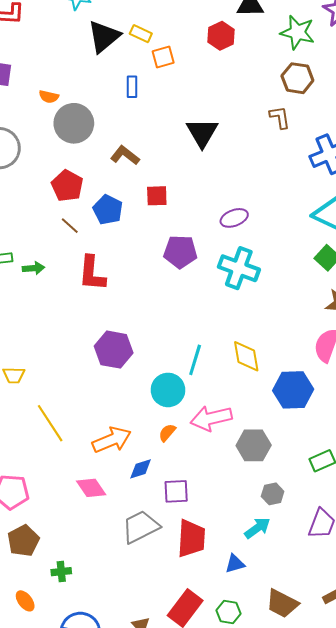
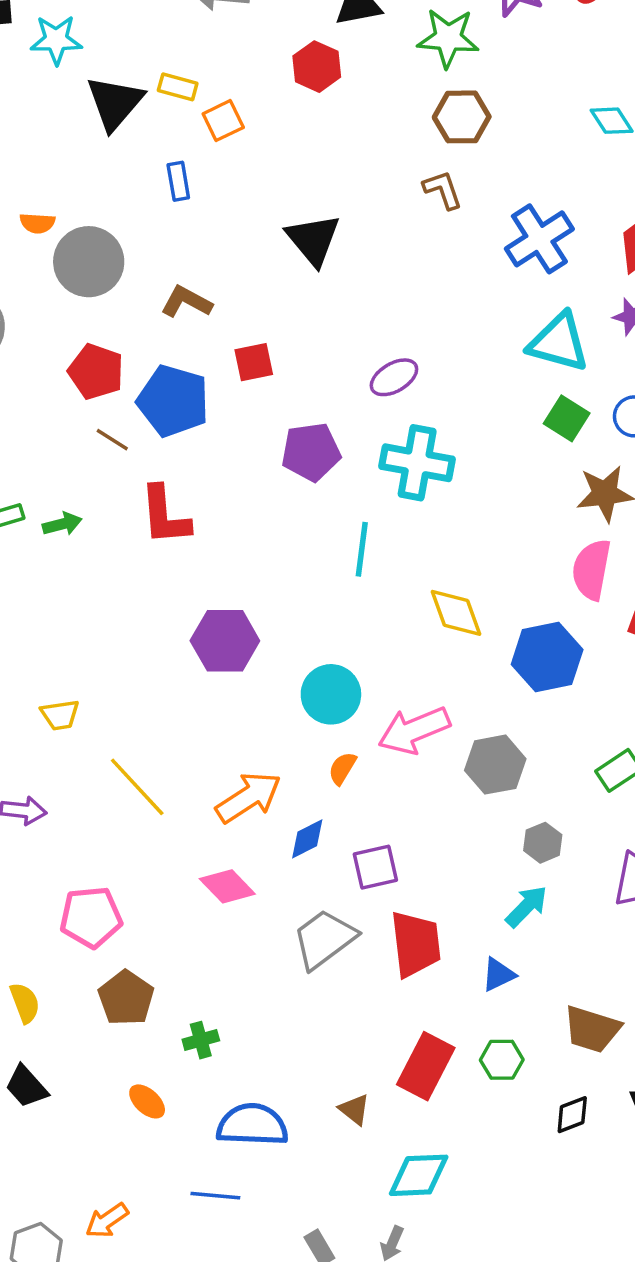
blue pentagon: (108, 210) -> (173, 401), size x1.4
cyan line: (195, 360) -> (362, 549), moved

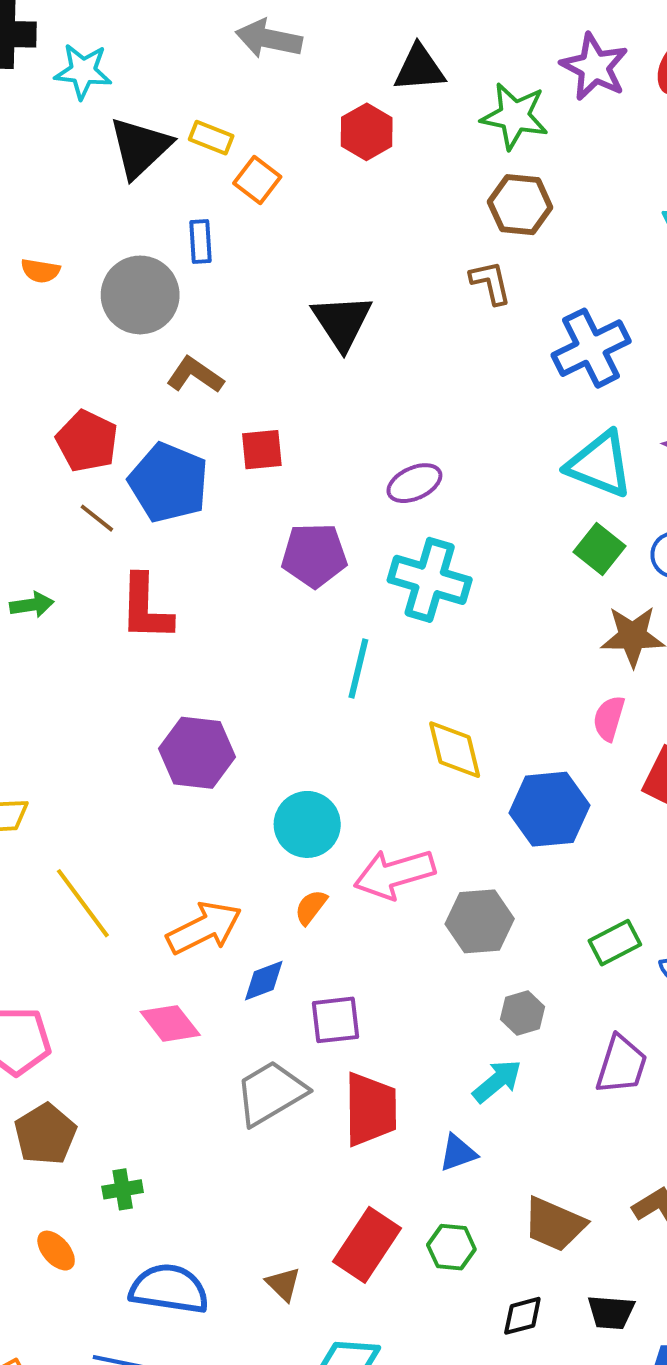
orange square: (223, 121) -> (257, 180), turned -33
gray circle: (89, 262) -> (140, 295), moved
pink semicircle: (592, 570) -> (609, 718), size x0.7

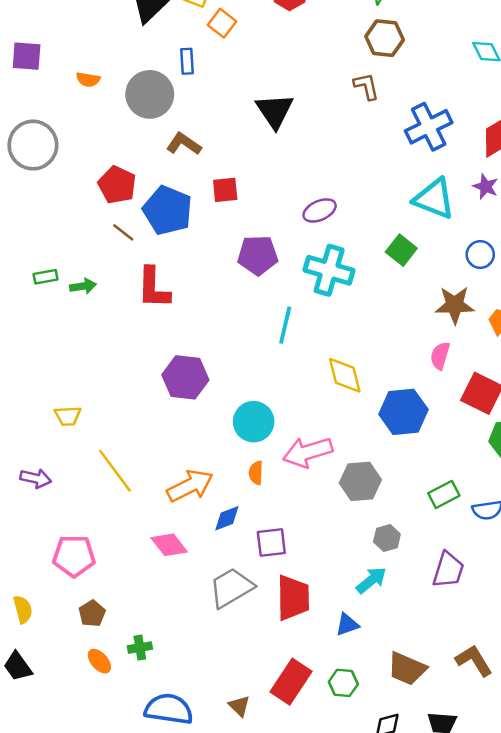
green square: (600, 549) -> (401, 250), moved
orange semicircle: (311, 907) -> (256, 473), turned -35
brown pentagon: (45, 1134) -> (92, 614), size x0.7
orange ellipse: (56, 1251) -> (99, 661), moved

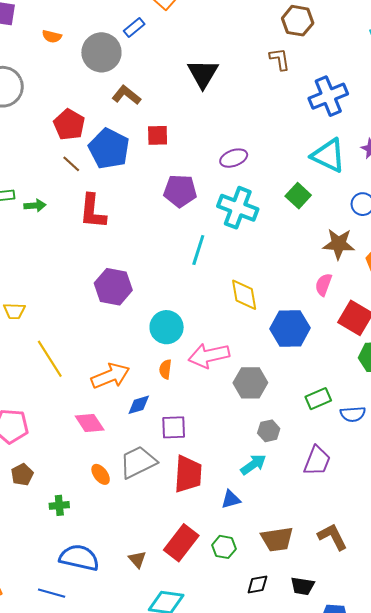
blue rectangle: (187, 61) -> (134, 27), turned 50
orange ellipse: (99, 661) -> (101, 474), moved
brown trapezoid: (407, 669) -> (277, 539), turned -36

